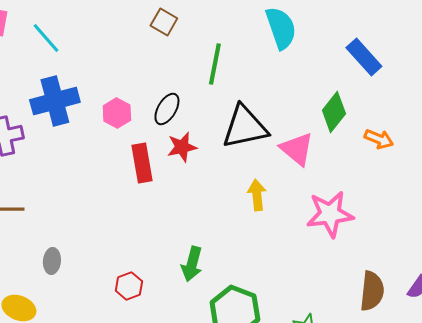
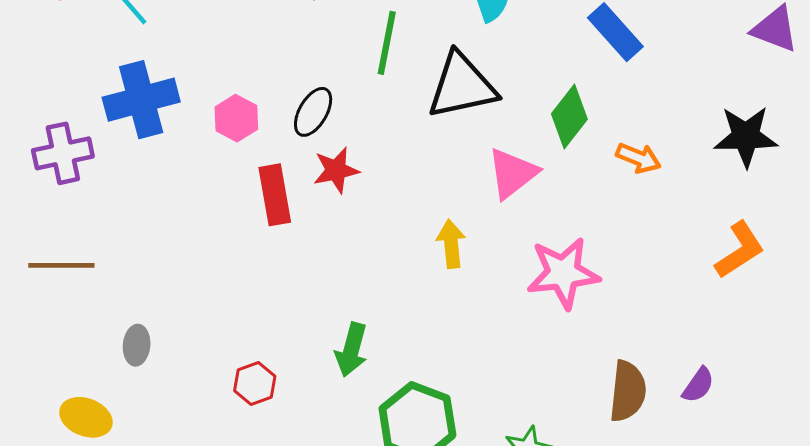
black triangle: (245, 127) -> (462, 86), moved
pink triangle: (297, 149) -> (513, 173), turned 42

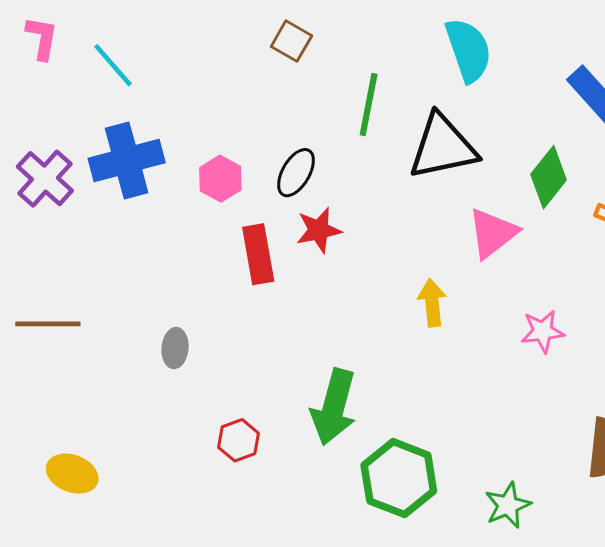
purple cross: (63, 153) -> (45, 179), moved, turned -36
pink star: (563, 273) -> (543, 331), size x0.6
gray ellipse: (137, 345) -> (175, 348), moved
green arrow: (351, 350) -> (334, 407), size x1.4

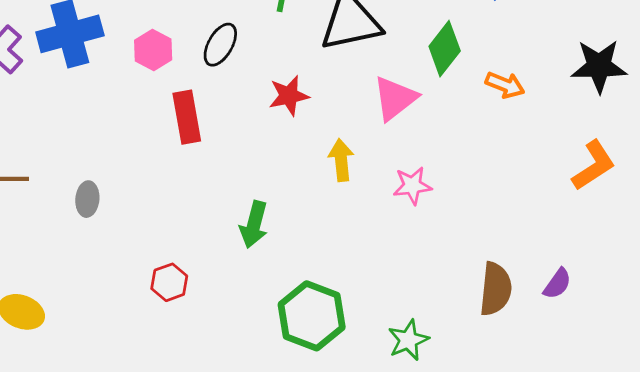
red star: (319, 230) -> (289, 96), moved
pink star: (543, 331) -> (412, 186), moved
gray ellipse: (175, 348) -> (87, 199), moved
green arrow: (334, 407) -> (254, 225), moved, size x0.7

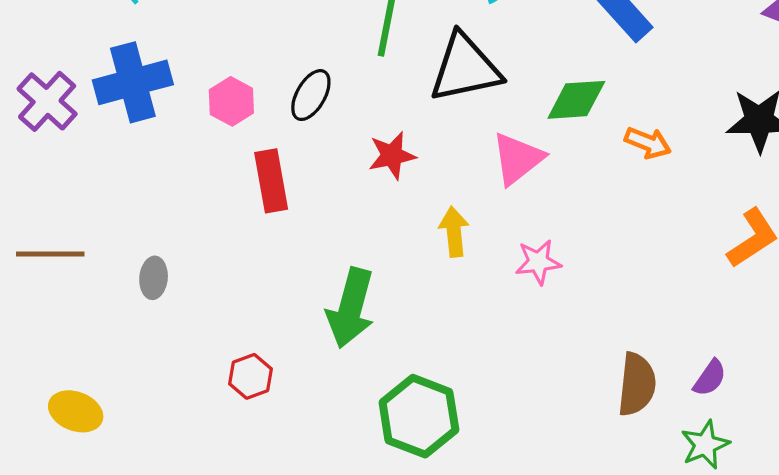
green diamond: (445, 49) -> (576, 100), turned 48
green arrow: (254, 225) -> (351, 308), size x1.4
green star: (408, 340) -> (705, 445), moved

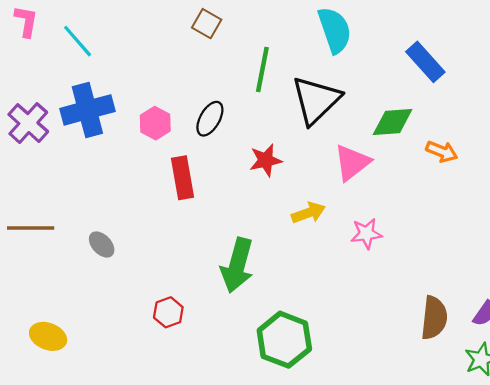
black triangle: (465, 68) -> (316, 100), turned -32
yellow arrow: (454, 232) -> (308, 213), turned 76
gray ellipse: (154, 278) -> (102, 244), turned -48

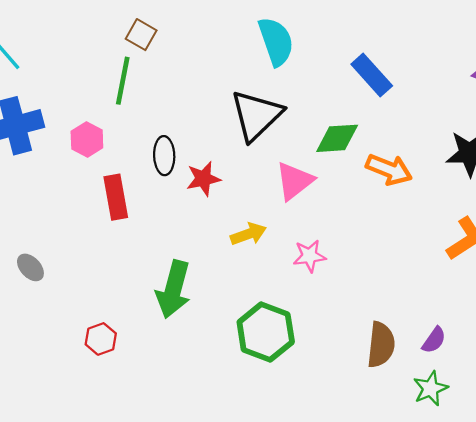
green line: (262, 69) -> (123, 81), moved
black ellipse: (210, 119) -> (164, 156), moved, turned -32
orange arrow: (442, 152) -> (389, 169), size x1.4
green hexagon: (284, 340) -> (266, 332), moved

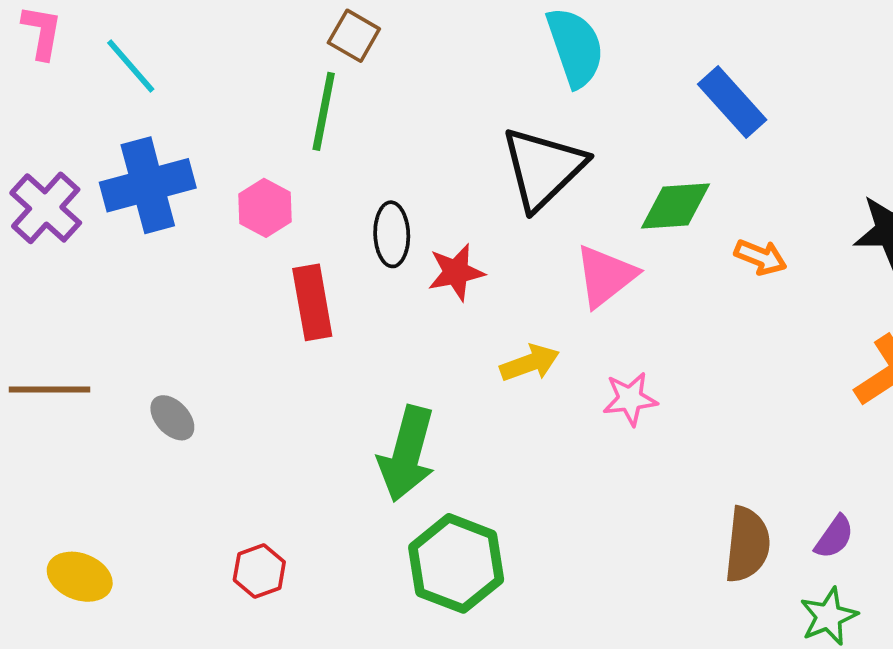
orange arrow: (389, 169) -> (761, 257), size x0.7
green hexagon: (266, 332) -> (456, 563), moved
red hexagon: (101, 339) -> (259, 571), moved

